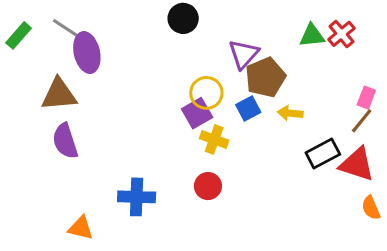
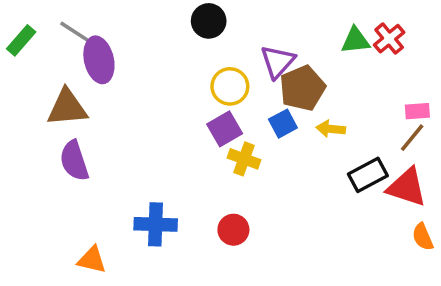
yellow circle: (206, 93) -> (230, 86), moved
pink rectangle: (366, 98) -> (417, 111), turned 65
red circle: (208, 186) -> (233, 230), moved

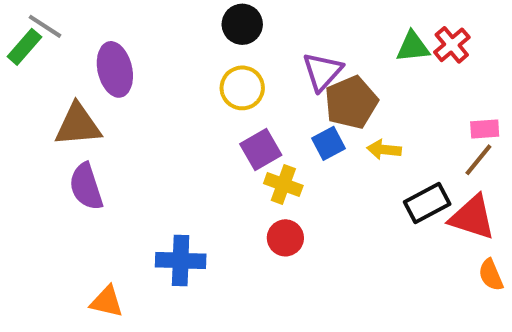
gray line: (74, 32) -> (45, 26), moved
yellow circle: (230, 86) -> (242, 88), moved
red circle: (233, 230) -> (285, 238), moved

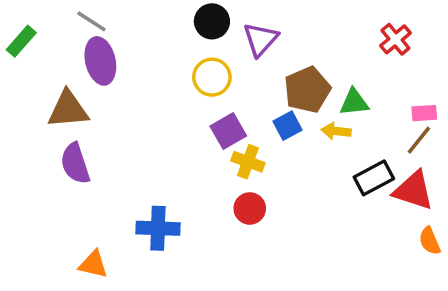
gray line: (45, 26) -> (91, 21), moved
green triangle: (413, 47) -> (354, 102), moved
purple triangle: (322, 72) -> (261, 39), moved

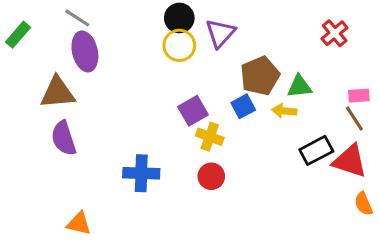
yellow circle: (212, 77) -> (179, 45), moved
brown line: (419, 140) -> (354, 118), turned -72
blue cross: (158, 228) -> (141, 173), moved

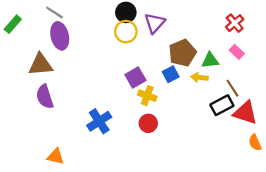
pink rectangle: (359, 96) -> (237, 52), moved, turned 48
brown line: (354, 118) -> (233, 88), moved
blue cross: (141, 173) -> (99, 121), turned -35

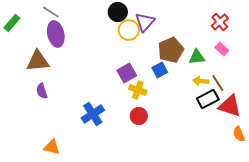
yellow circle: (126, 32) -> (129, 30), moved
yellow arrow: (199, 77) -> (201, 81), moved
purple semicircle: (45, 97) -> (42, 91), size x0.7

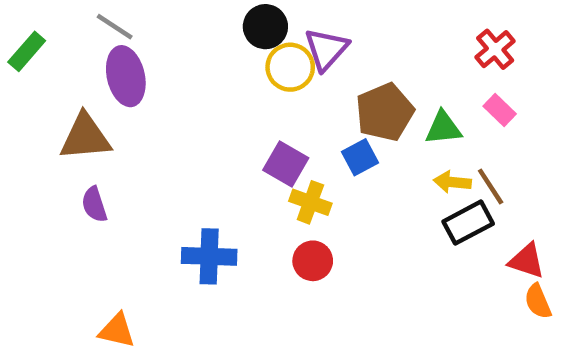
purple square: (127, 73) -> (286, 164), turned -30
red triangle: (230, 106) -> (527, 261), moved, size x0.7
blue cross: (93, 114) -> (209, 256), turned 35

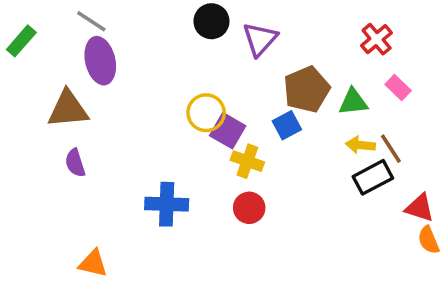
red cross: (495, 49) -> (377, 39), moved
yellow circle: (290, 67) -> (206, 113), moved

